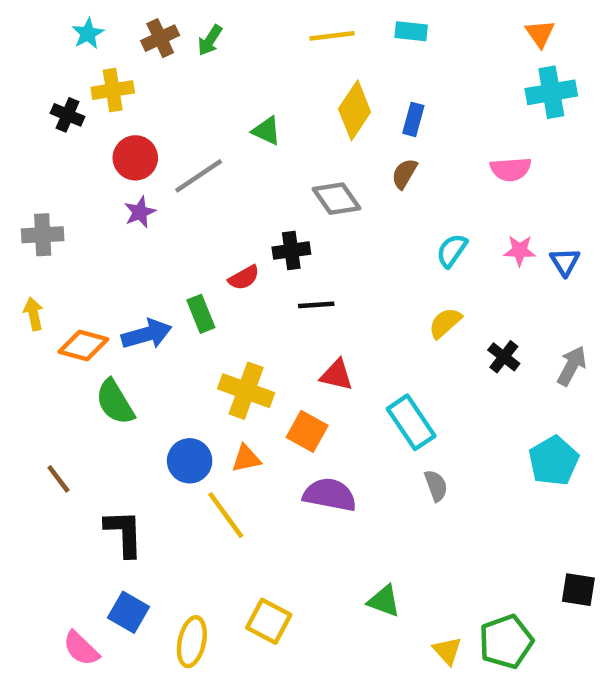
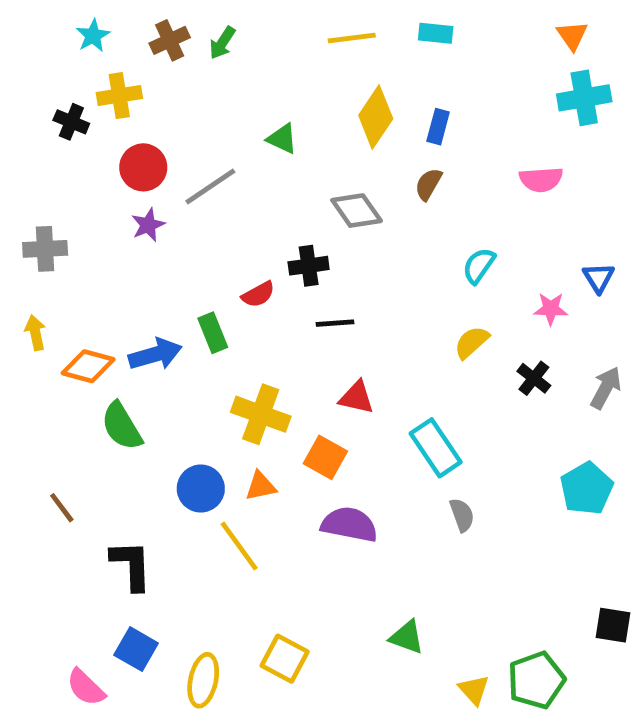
pink star: (520, 251) -> (551, 309), moved

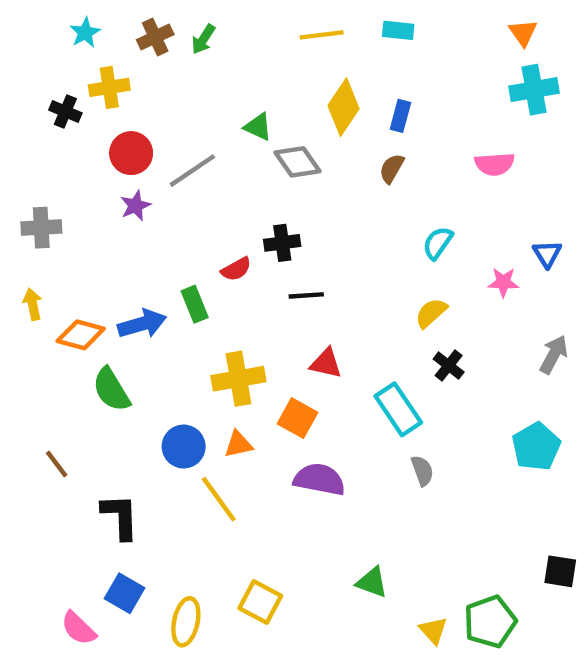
gray diamond: (357, 211) -> (298, 162), moved
black cross: (534, 378) -> (449, 365), moved
yellow cross: (261, 414) -> (238, 379), turned -30

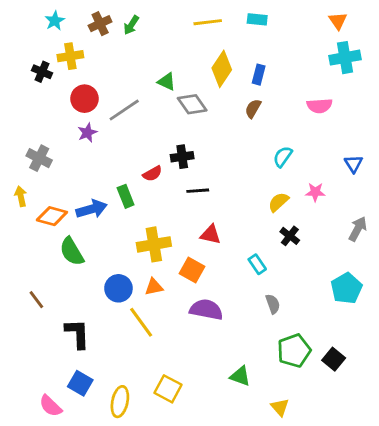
gray cross: (41, 228) -> (39, 158), moved, turned 30
pink star: (503, 282) -> (315, 192), moved
cyan rectangle: (398, 409) -> (257, 264), size x0.6
black square: (560, 571) -> (334, 359), moved, turned 30
green pentagon: (490, 622) -> (294, 351), moved

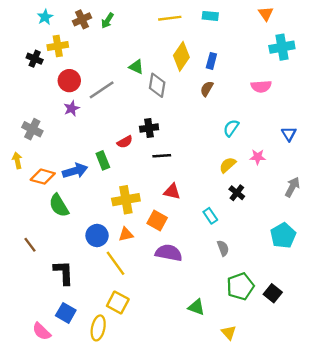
orange triangle: (338, 21) -> (266, 14), moved
gray diamond: (192, 104) -> (157, 85), turned 45
yellow square: (168, 389) -> (118, 303), moved

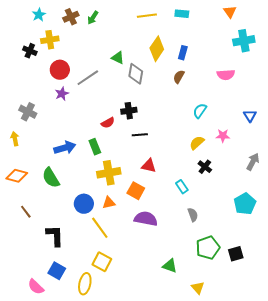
green rectangle: (103, 160) -> (95, 147), moved
orange diamond: (43, 177) -> (17, 176), moved
black square: (273, 293) -> (236, 254), turned 35

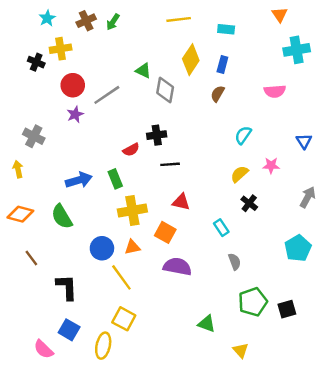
cyan rectangle: (182, 14) -> (226, 29), moved

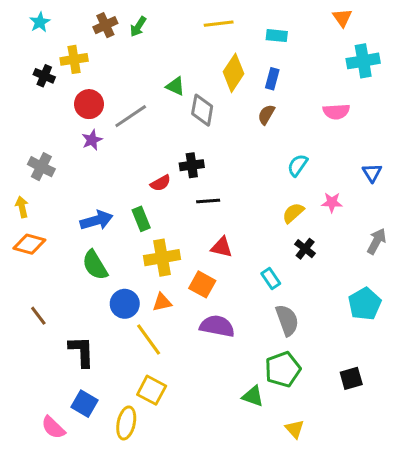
cyan star: (47, 18) -> (40, 22), moved
orange diamond: (20, 214) -> (29, 244), moved
green semicircle: (62, 217) -> (95, 265), moved
gray semicircle: (235, 262) -> (287, 320), size x1.5
green pentagon: (253, 302) -> (283, 369), moved

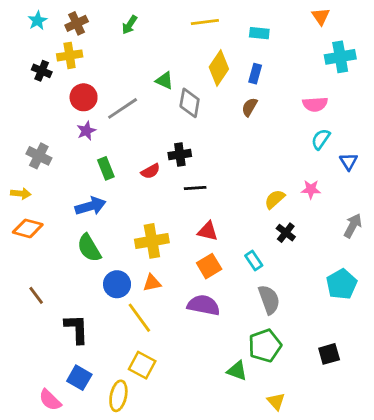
brown cross: (105, 25) -> (77, 23), moved
cyan semicircle: (298, 165) -> (321, 139), moved
yellow arrow: (22, 207) -> (21, 194), turned 108
green rectangle: (141, 219) -> (106, 168), moved
orange square: (202, 284) -> (209, 266), moved, turned 30

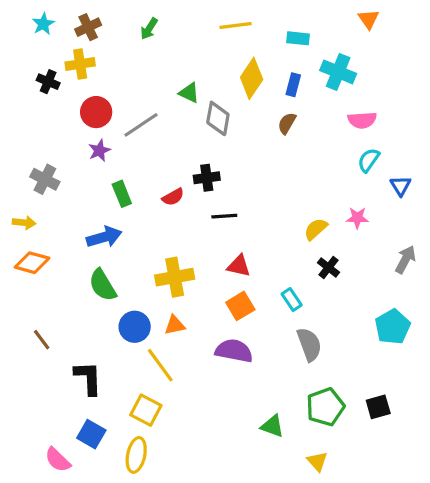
cyan cross: (340, 57) -> (338, 72), moved, turned 32
green pentagon: (265, 346) -> (325, 407), moved
yellow square: (142, 365) -> (146, 410), moved

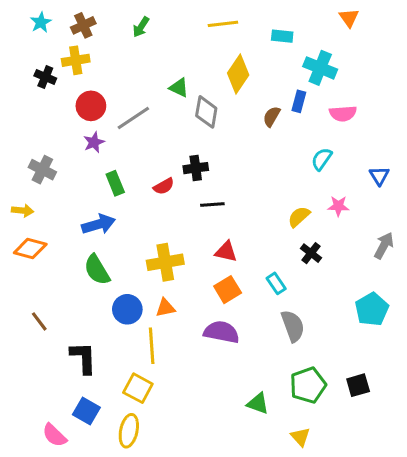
blue rectangle: (293, 85) -> (299, 101), moved
cyan semicircle: (369, 160) -> (322, 159), moved
yellow line: (160, 365) -> (152, 346), turned 32

